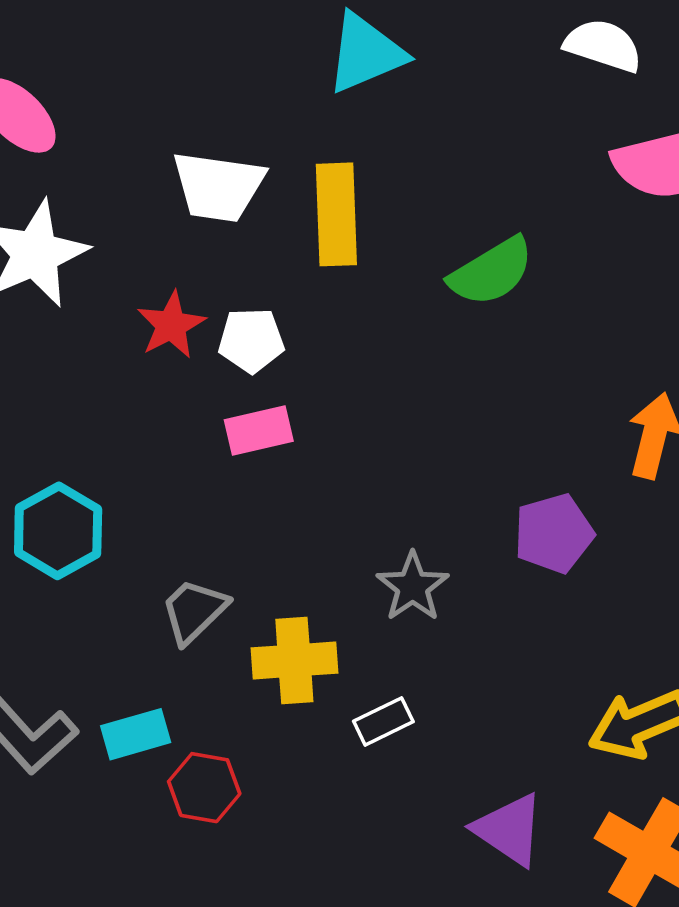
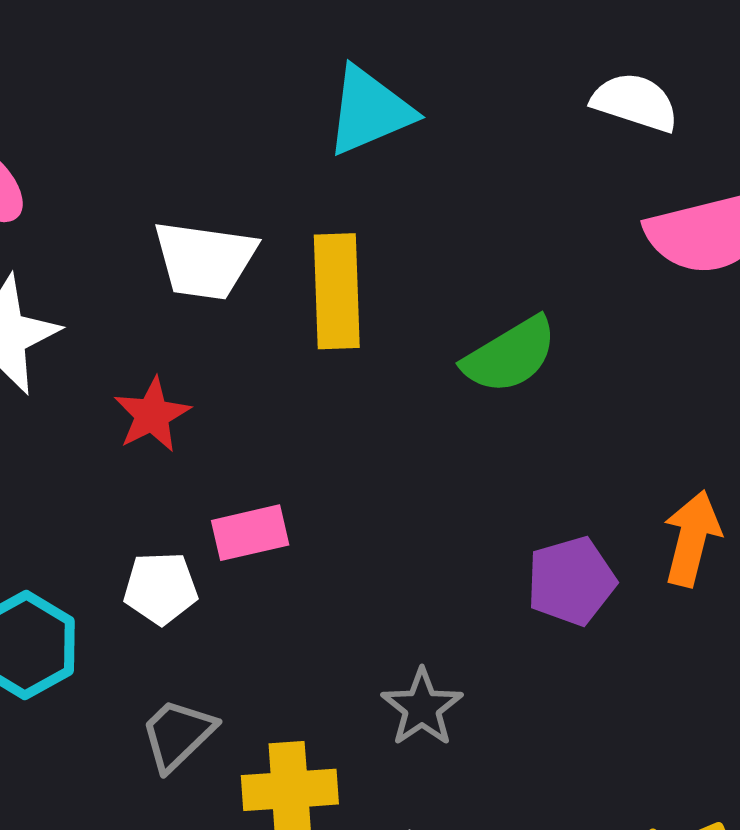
white pentagon: (251, 340) -> (161, 588), moved
purple pentagon: (554, 533) -> (571, 581), moved

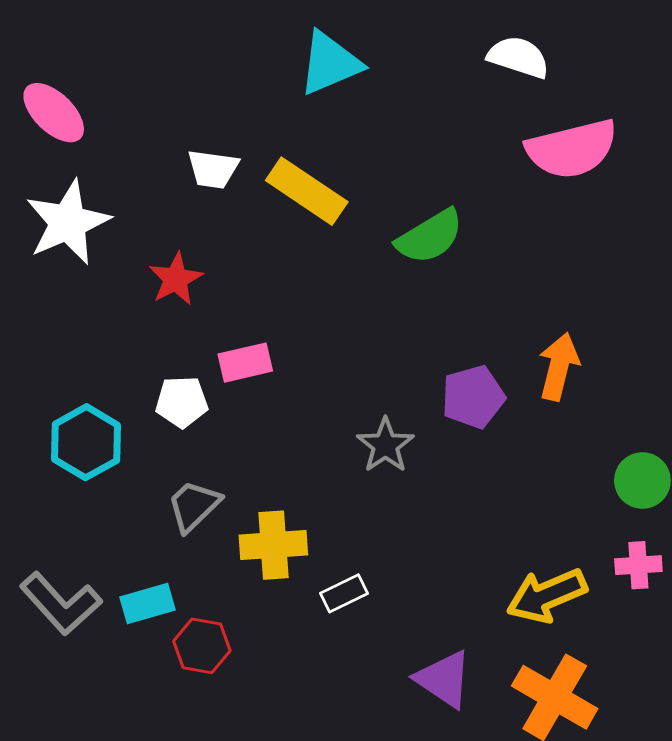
white trapezoid: (205, 260) -> (213, 169), size x0.7
yellow rectangle: (337, 291) -> (307, 191), turned -54
gray star: (422, 707) -> (385, 445), moved

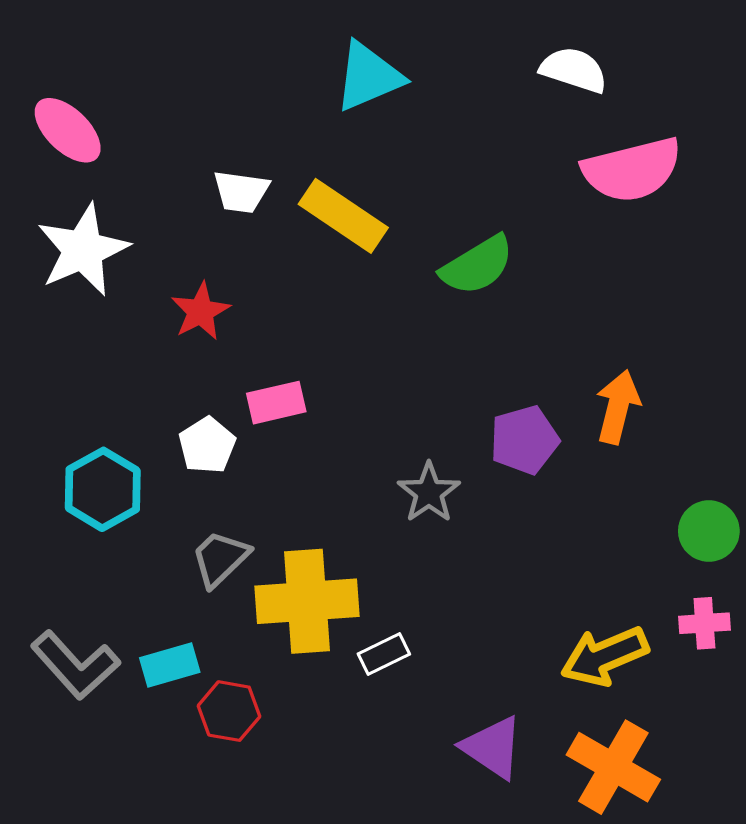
white pentagon: (182, 402) -> (207, 445), turned -30
yellow cross: (273, 545) -> (307, 601), size x1.4

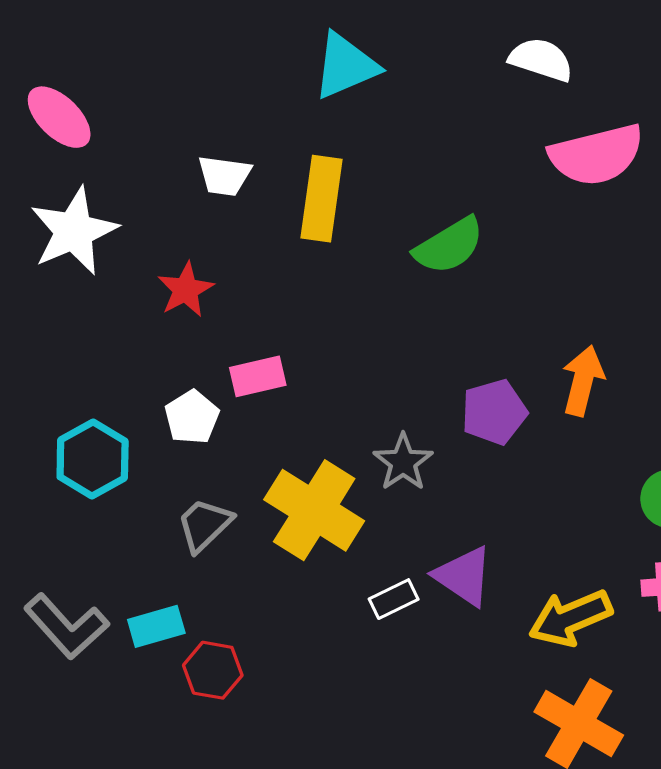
yellow rectangle: (343, 216) -> (322, 199), turned 64
yellow cross: (307, 601) -> (314, 510), moved, turned 36
white rectangle: (384, 654) -> (394, 599), moved
purple triangle: (493, 747) -> (464, 576), moved

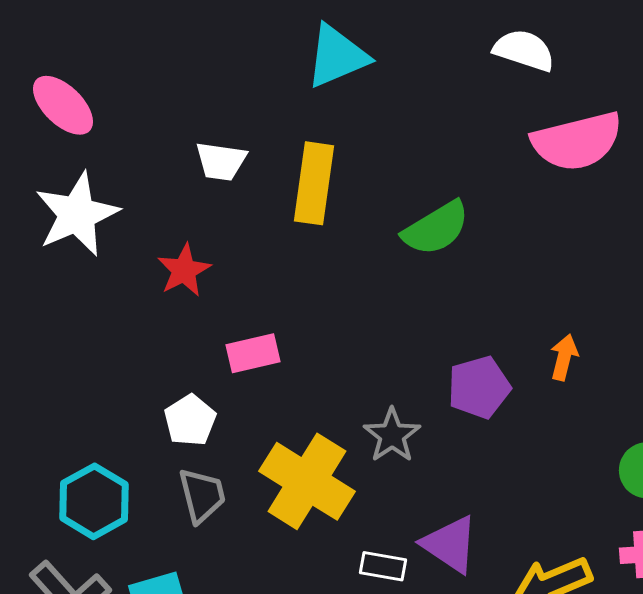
orange arrow: (583, 381) -> (564, 357), size x0.7
white pentagon: (192, 417) -> (190, 420), moved
cyan hexagon: (93, 459) -> (94, 501), moved
gray trapezoid: (204, 525) -> (202, 495), turned 120
white rectangle: (394, 599) -> (383, 566), turned 36

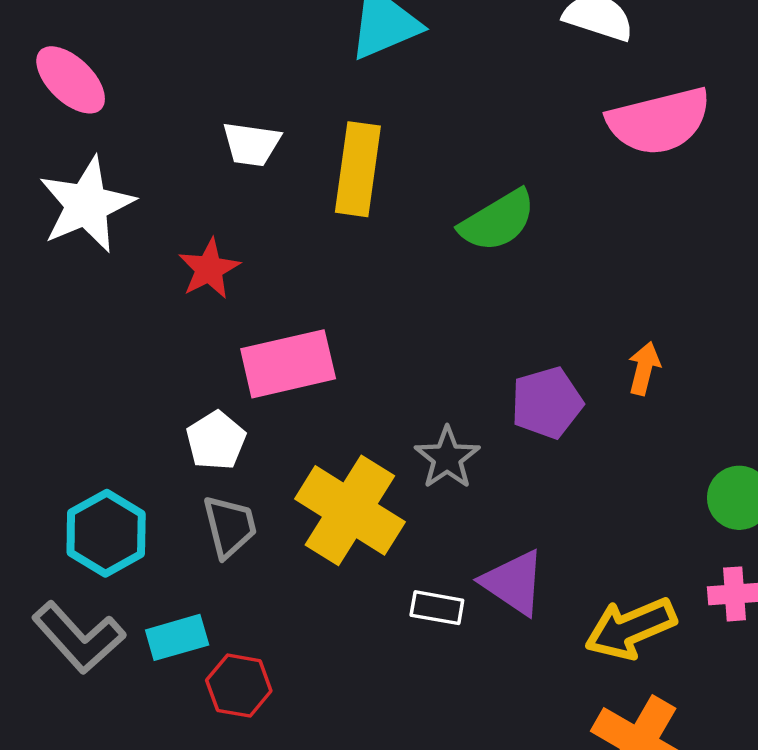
pink rectangle: (253, 353) -> (288, 364), size x1.5

